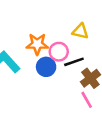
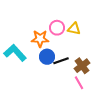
pink circle: (59, 52) -> (57, 28), moved
black line: (74, 62) -> (61, 61), moved

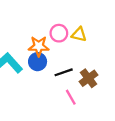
blue circle: (47, 57) -> (38, 62), moved
pink line: (79, 83) -> (71, 97), moved

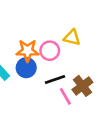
pink circle: (59, 33) -> (50, 51), moved
pink line: (71, 97) -> (65, 96), moved

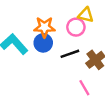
pink circle: (50, 51) -> (76, 27), moved
pink line: (65, 96) -> (84, 88), moved

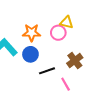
blue circle: (43, 43) -> (30, 54), moved
black line: (70, 54) -> (47, 71), moved

